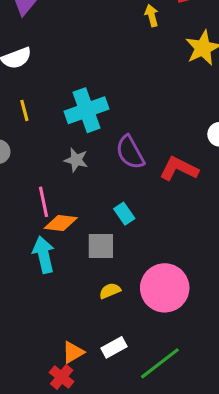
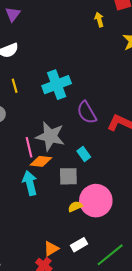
gray star: (76, 160) -> (50, 136), moved, size x1.8
pink circle: (165, 288) -> (96, 201), moved

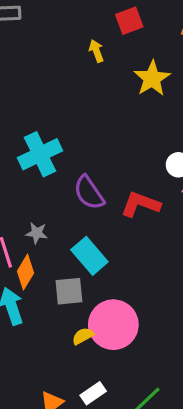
gray star: (50, 136) -> (37, 233), size x0.5
cyan rectangle: (84, 154) -> (89, 256), size x1.6
orange diamond: (41, 161) -> (26, 272), turned -60

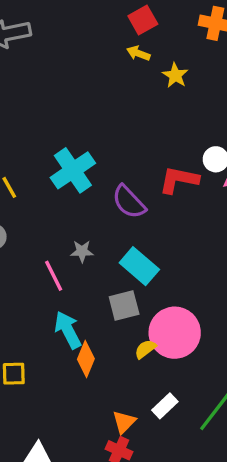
yellow arrow: (96, 51) -> (138, 53), moved, turned -40
yellow star: (152, 78) -> (175, 75), size x0.7
red L-shape: (140, 204) -> (179, 180), moved
orange diamond: (26, 272) -> (86, 359), moved

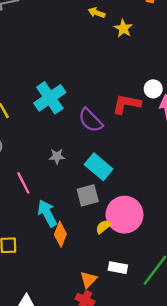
pink line: (54, 276) -> (23, 183), moved
white rectangle: (165, 406) -> (118, 268), turned 54

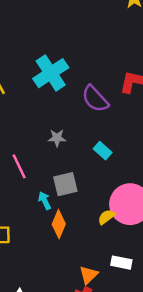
cyan rectangle: (99, 167) -> (103, 151), size x0.6
gray square: (88, 195) -> (65, 184), moved
cyan arrow: (47, 213) -> (45, 201), size x0.6

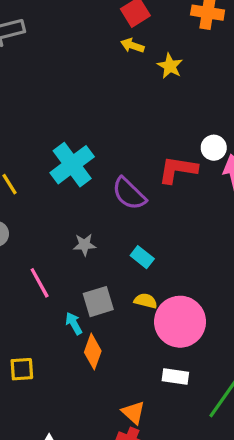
yellow semicircle: (106, 217) -> (146, 301), moved, turned 54
white rectangle: (121, 263) -> (175, 377), moved
orange triangle: (88, 275) -> (133, 412), turned -30

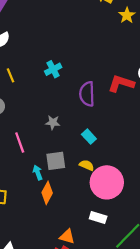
cyan cross: (72, 165) -> (53, 69), size x0.6
purple semicircle: (129, 194) -> (87, 94), turned 35
orange triangle: (133, 412) -> (67, 237), turned -35

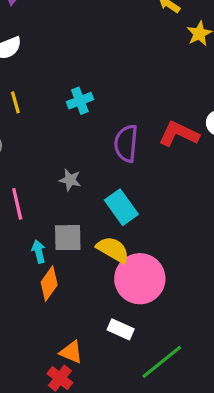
cyan rectangle: (89, 137) -> (121, 207), size x1.5
yellow semicircle: (87, 165) -> (113, 250), size x1.5

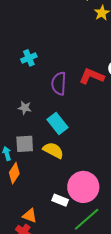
pink circle: (140, 279) -> (83, 187), moved

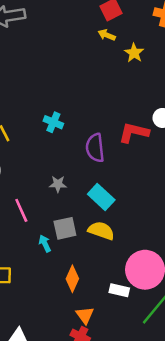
cyan cross: (29, 58) -> (53, 122), turned -35
orange diamond: (14, 173) -> (72, 279), moved
orange triangle: (30, 216) -> (85, 315), turned 42

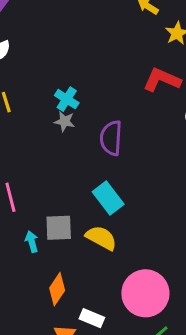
red L-shape: (134, 132) -> (162, 80), moved
gray star: (58, 184) -> (65, 121), moved
white rectangle: (119, 290) -> (92, 318), moved

